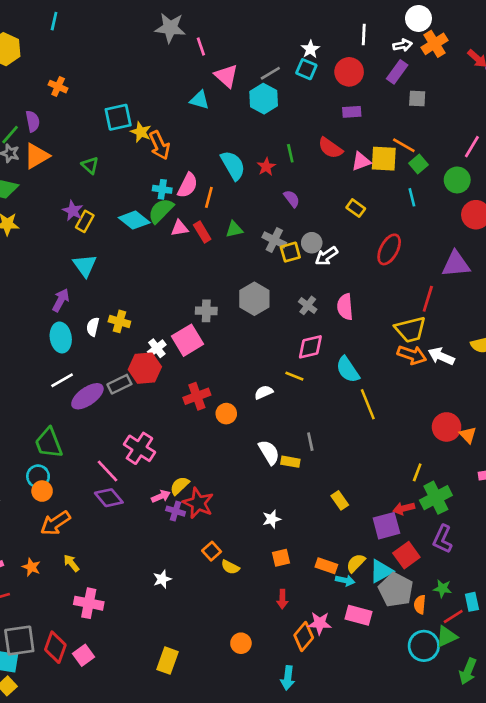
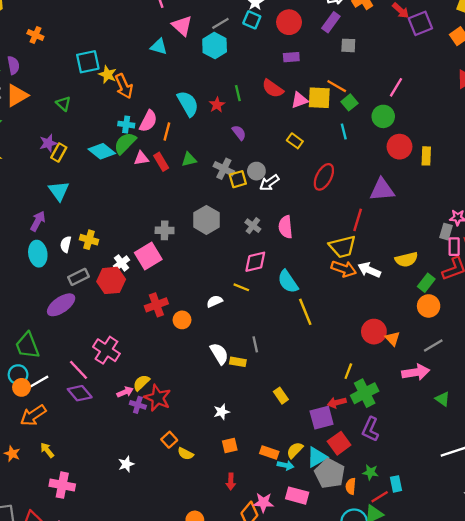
purple star: (73, 211) -> (48, 143), turned 30
white line: (62, 380) -> (39, 382), moved
gray rectangle: (119, 384) -> (79, 277), moved

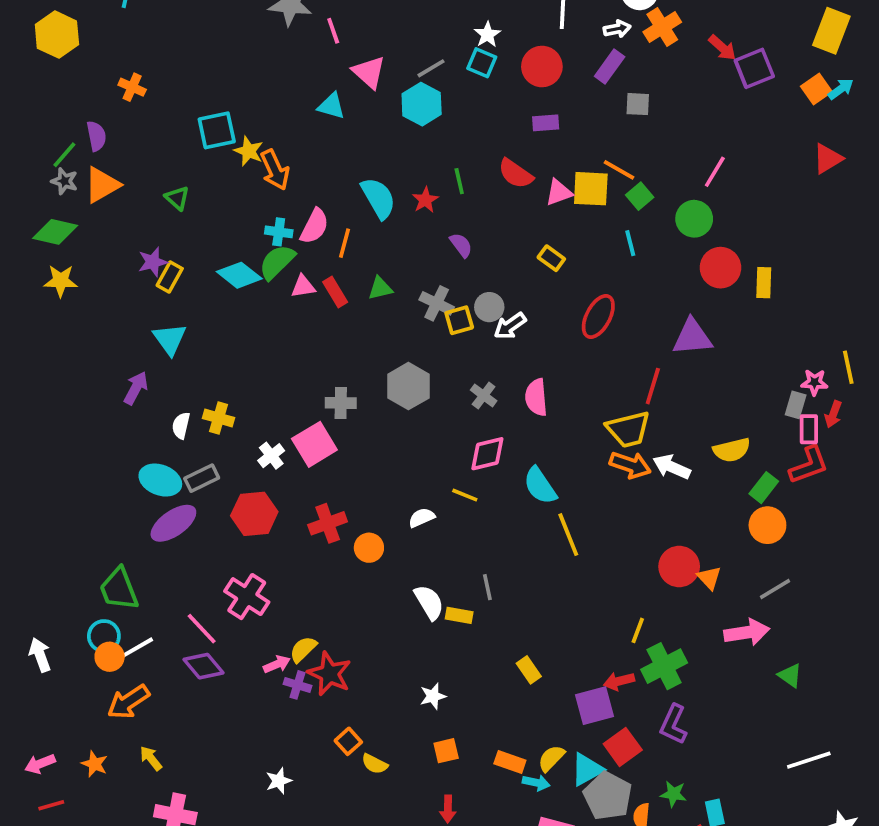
cyan ellipse: (38, 254) -> (160, 480), moved, turned -60
red hexagon: (111, 280) -> (254, 514), moved

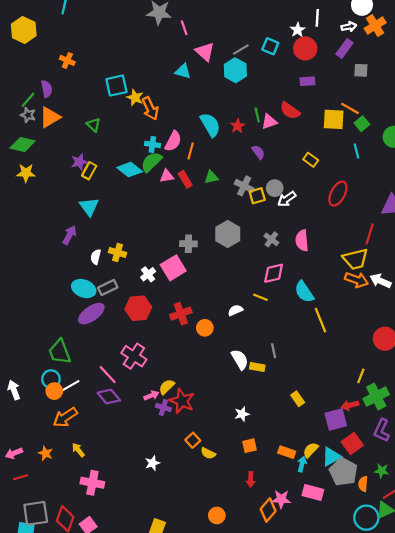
white star: (487, 35) -> (298, 30), moved
pink triangle: (559, 192) -> (269, 122), moved
cyan arrow: (536, 783) -> (302, 464), turned -88

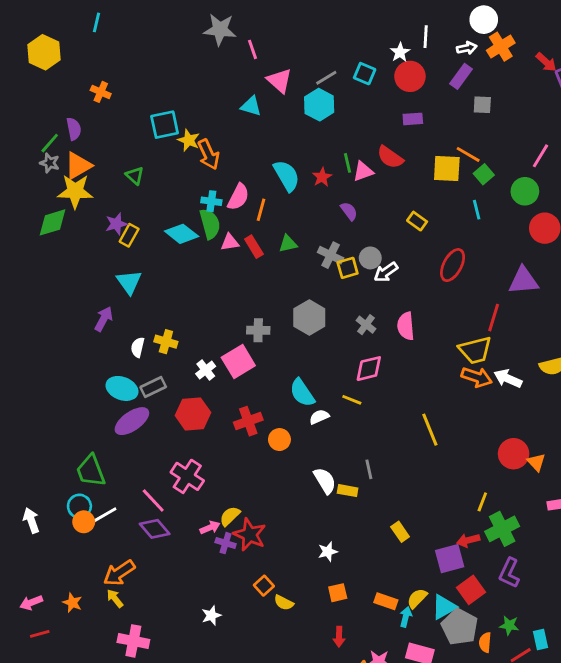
green diamond: (23, 144) -> (52, 222), moved, turned -30
green semicircle: (151, 162) -> (210, 224), turned 120
yellow star: (26, 173) -> (75, 191), moved, size x1.4
cyan semicircle: (304, 292) -> (302, 393), moved
orange arrow: (65, 417) -> (119, 573), moved

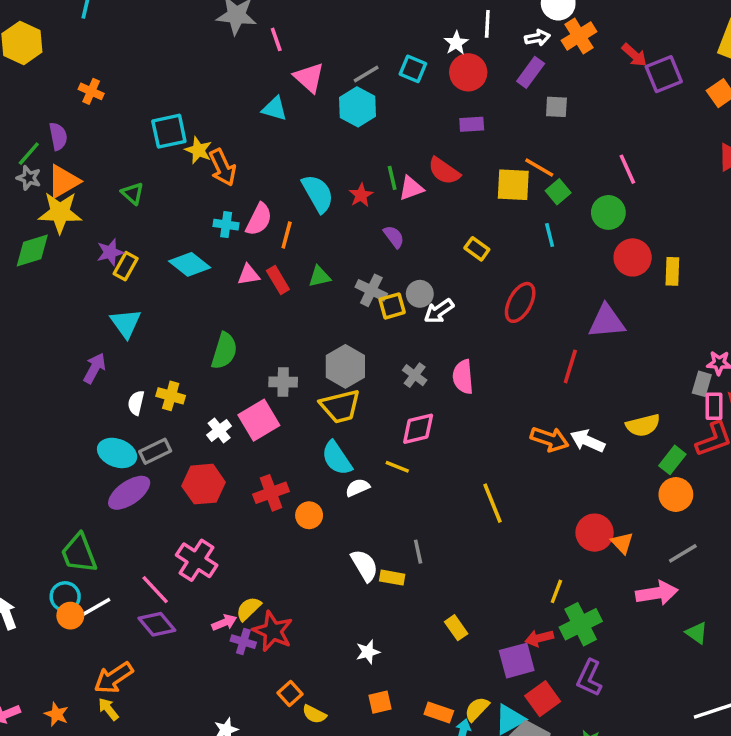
pink line: (540, 156) -> (627, 169), turned -55
green semicircle: (210, 224) -> (224, 351), moved, turned 32
yellow trapezoid: (475, 350) -> (340, 406), moved

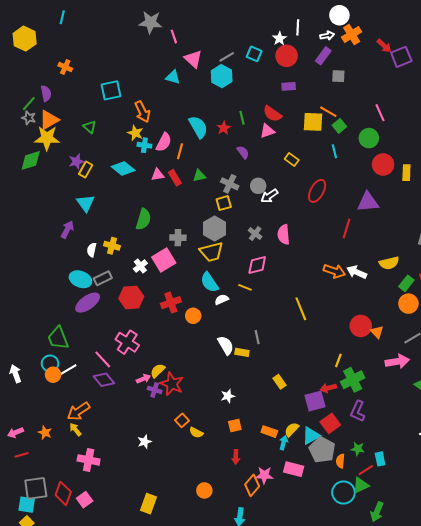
yellow star: (198, 150) -> (135, 133), moved
pink triangle: (411, 188) -> (267, 131), moved
yellow square: (392, 306) -> (224, 203), moved

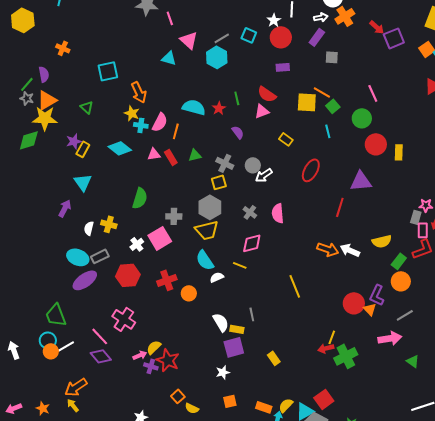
cyan semicircle: (198, 127) -> (194, 107), turned -45
red arrow: (328, 388) -> (326, 348), moved
purple square: (315, 401) -> (234, 347), moved
purple L-shape: (358, 411) -> (377, 295), moved

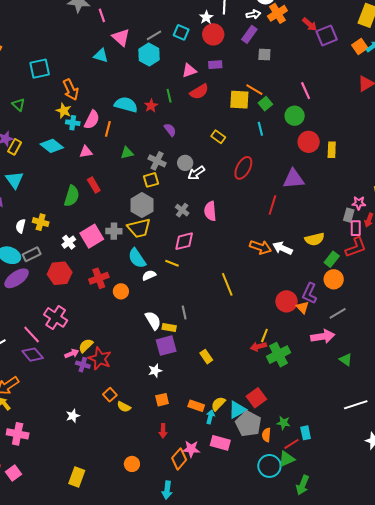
red semicircle: (267, 94) -> (199, 92), turned -66
pink triangle: (262, 111) -> (189, 71), moved
red rectangle: (171, 157) -> (94, 185), moved
gray cross: (174, 216) -> (114, 231), moved

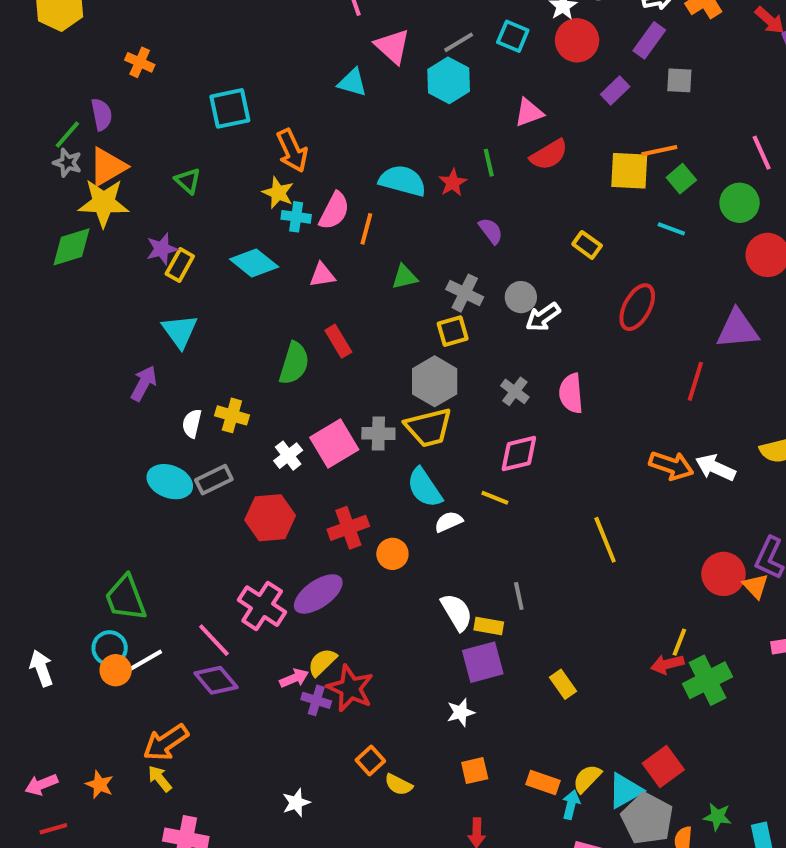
purple rectangle: (215, 65) -> (615, 90), moved, turned -40
orange line: (254, 90) -> (659, 151), turned -42
cyan line: (260, 129) -> (671, 229), turned -56
purple ellipse: (17, 278) -> (318, 594), moved

